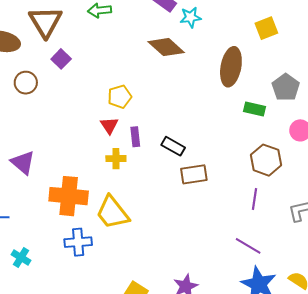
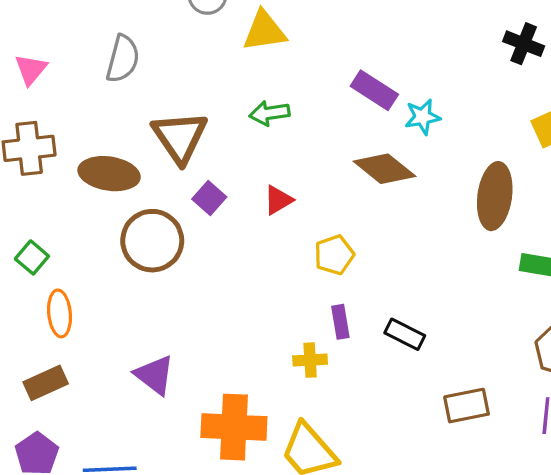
brown circle: (26, 83) -> (152, 241), size x1.6
yellow pentagon: (120, 97) -> (334, 255), moved
red triangle: (109, 125) -> (278, 200), moved, turned 36
brown rectangle: (194, 174) -> (467, 406), moved

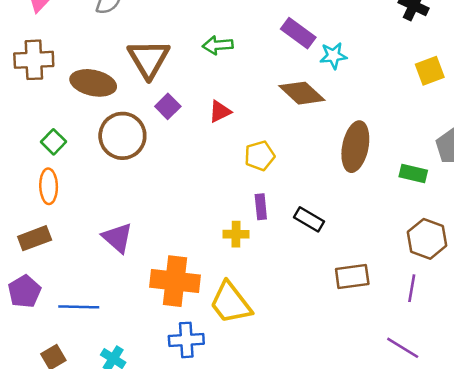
brown ellipse: (495, 196) -> (355, 147), moved
green square: (32, 257) -> (54, 142), moved

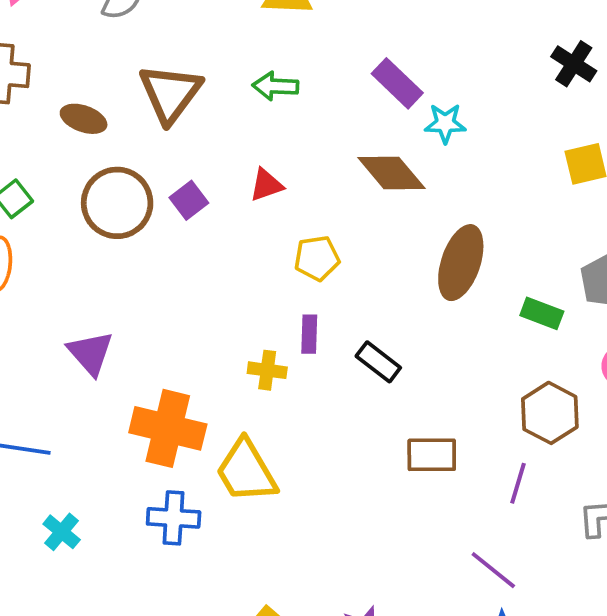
brown ellipse: (93, 83) -> (84, 119), size x0.7
purple square: (168, 106) -> (189, 200), moved

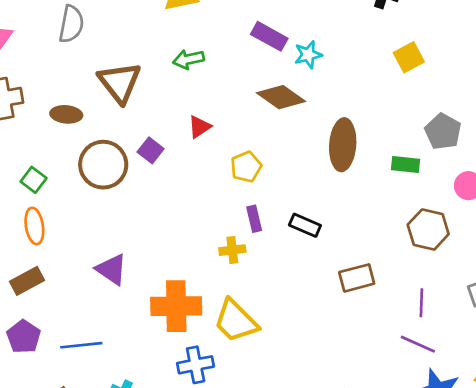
purple line: (518, 483) -> (421, 303), moved

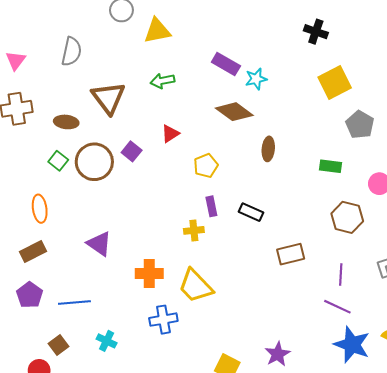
yellow square: (409, 57) -> (335, 83), size x1.4
gray pentagon: (443, 132) -> (360, 125), moved
brown ellipse: (343, 145) -> (268, 149), moved, size x0.6
green square: (34, 180) -> (58, 161), moved
orange cross: (176, 306) -> (149, 273), size x0.7

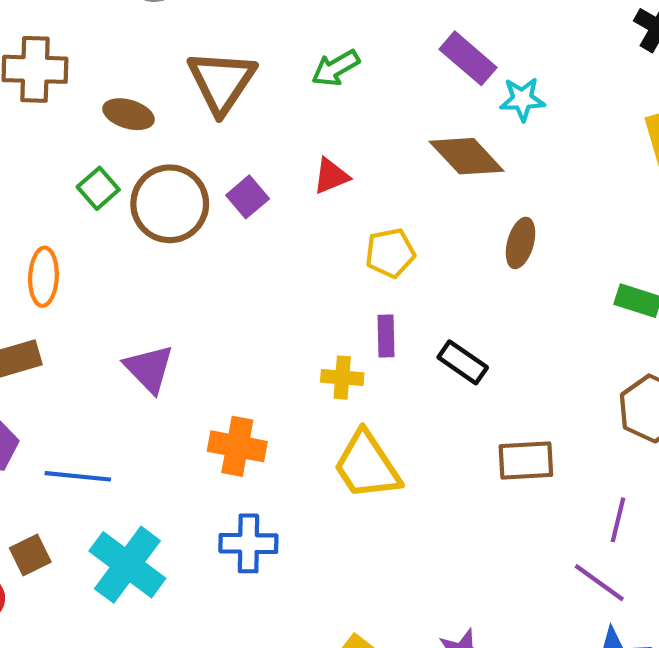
green arrow: (163, 81) -> (336, 68), turned -30
yellow trapezoid: (196, 286) -> (367, 466), moved
cyan cross: (107, 341) -> (127, 565), size x1.8

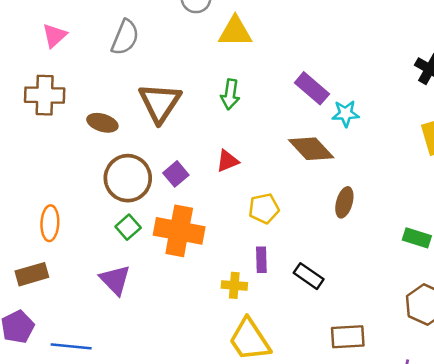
green arrow: (336, 68) -> (230, 94), turned -52
green square: (98, 188) -> (128, 227), moved
orange cross: (237, 446) -> (179, 231), moved, size x1.4

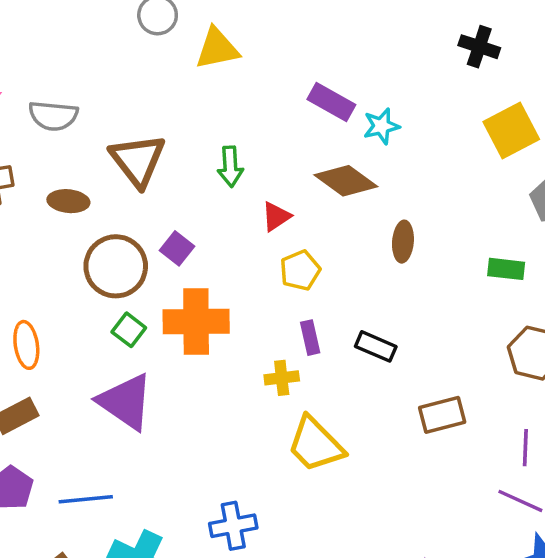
gray semicircle: (125, 37) -> (53, 116), moved, turned 84
green arrow: (230, 94) -> (230, 166), moved
red triangle: (227, 161) -> (276, 217), moved
purple triangle: (115, 280) -> (126, 402), size x1.4

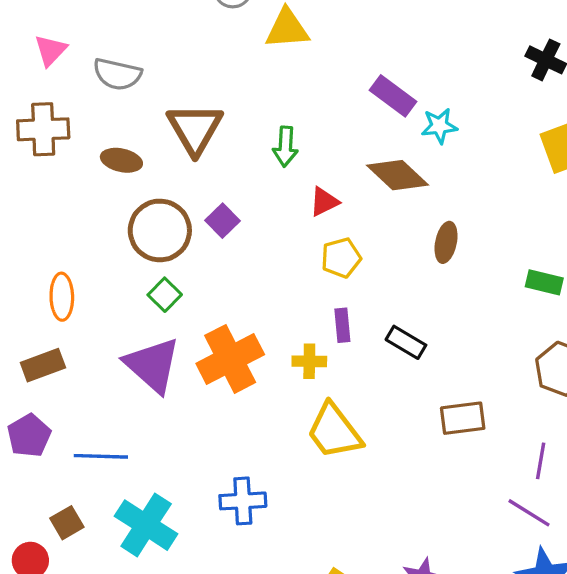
orange cross: (196, 321) -> (230, 359), moved, turned -34

